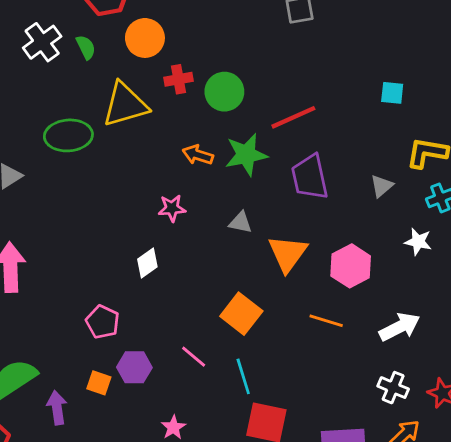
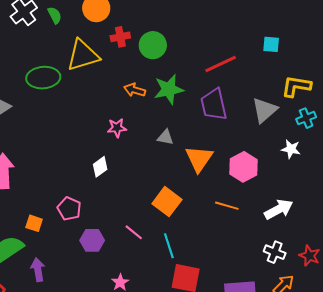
red line: (293, 117) -> (221, 64), moved
gray triangle: (382, 186) -> (265, 110), size x1.6
orange square: (99, 383) -> (34, 223), moved

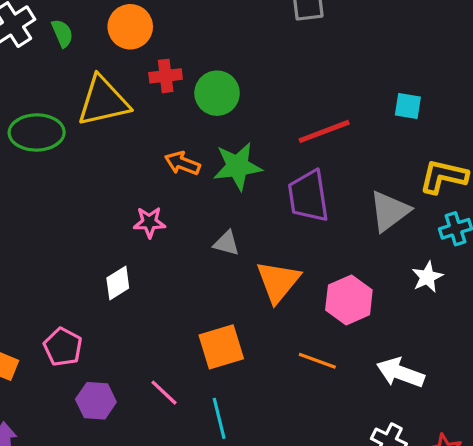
white star: (291, 149) -> (427, 277), turned 30
orange square: (167, 202) -> (221, 347), turned 32
white arrow: (279, 209) -> (400, 373), turned -136

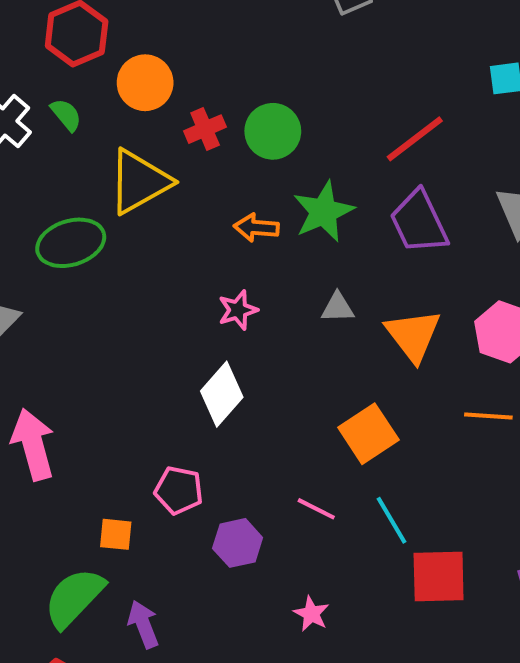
white diamond: (118, 283) -> (222, 394), size x1.4

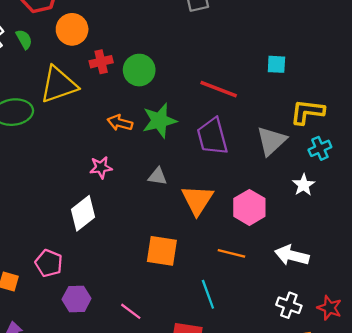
red line: (415, 139) -> (219, 89), turned 48
orange square: (368, 434) -> (162, 251), turned 32
pink line: (316, 509) -> (131, 311), moved
cyan line: (391, 520) -> (208, 294), moved

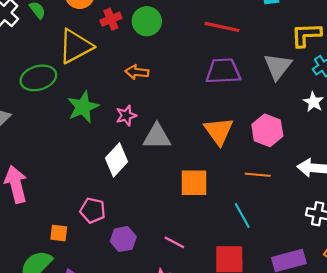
green star: (159, 121) -> (83, 107), moved
purple trapezoid: (212, 136) -> (223, 71), turned 111
gray triangle: (158, 176) -> (157, 137), moved, size x1.6

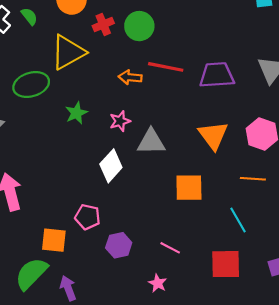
red line: (222, 27) -> (166, 67), moved
green star: (83, 107) -> (76, 113), size x0.7
orange square: (59, 233) -> (54, 240), size x1.4

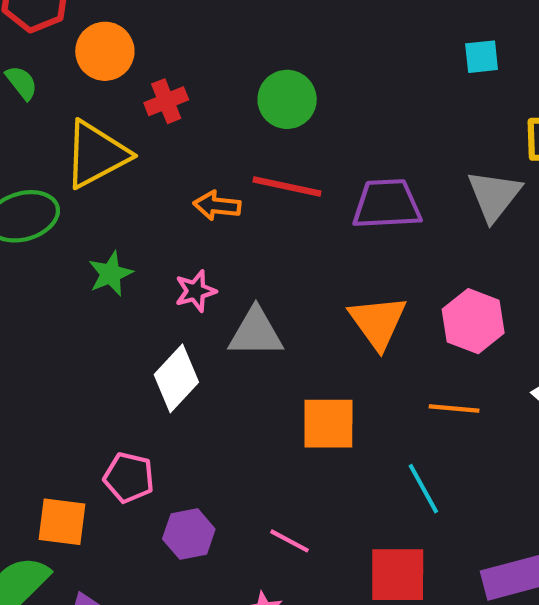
green circle: (139, 26) -> (287, 99), moved

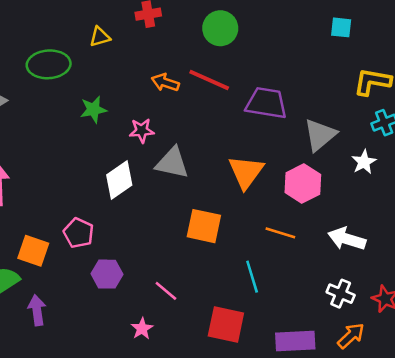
yellow triangle: (96, 154) -> (100, 37), size x0.5
gray triangle: (494, 195) -> (320, 135), moved

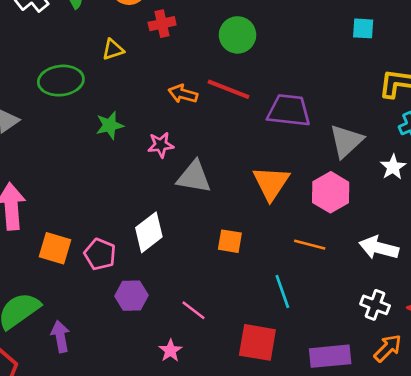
white diamond: (119, 180) -> (149, 232), moved
orange square: (204, 226) -> (230, 241), size x0.7
orange square: (33, 251) -> (55, 248), moved

